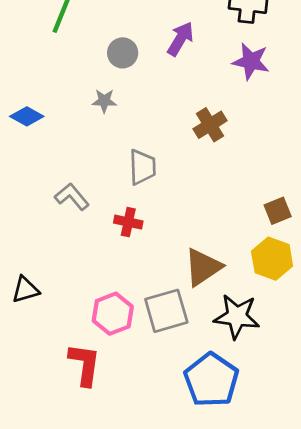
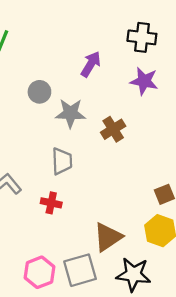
gray circle: (123, 53) -> (39, 92), moved
gray star: (104, 101) -> (70, 113), moved, size x1.6

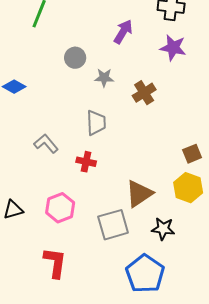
gray star: (70, 113) -> (104, 78), size x0.7
pink hexagon: (39, 272) -> (60, 208), moved
black star: (133, 274) -> (163, 229), size x0.7

